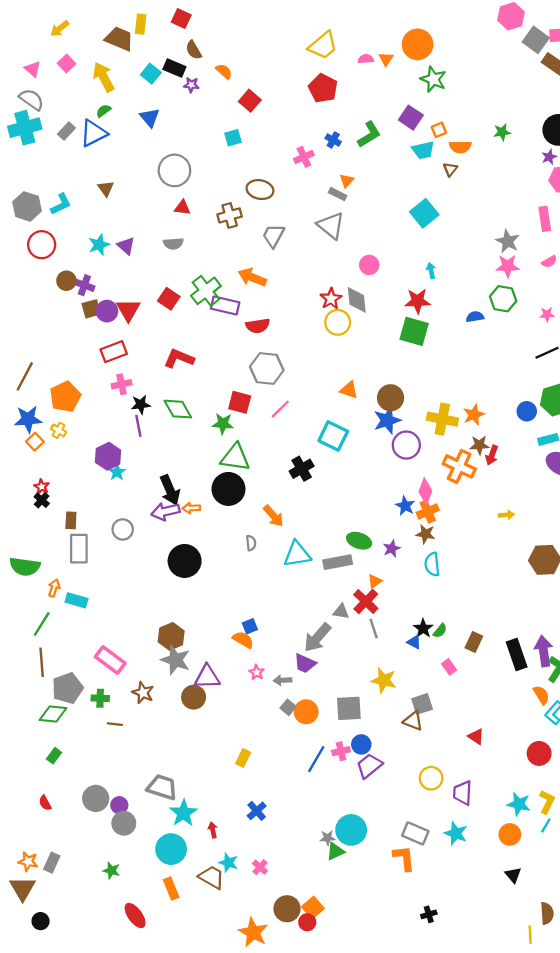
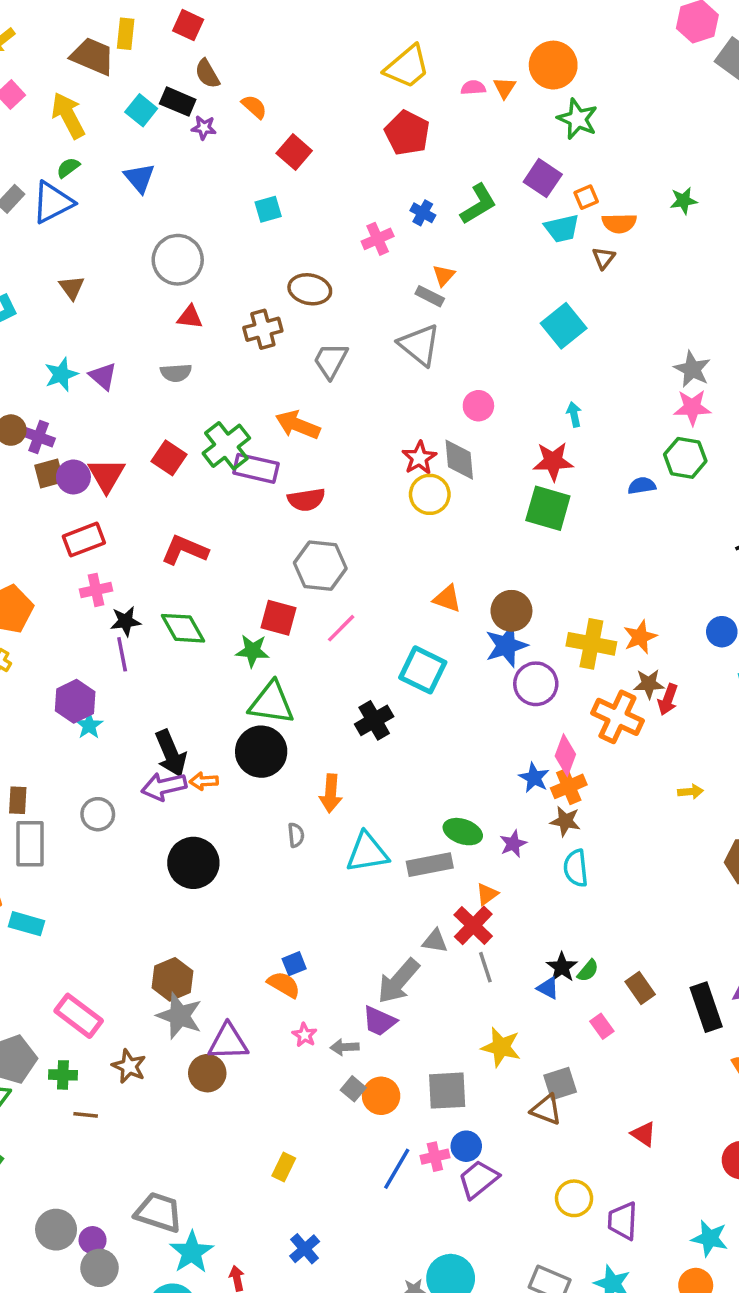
orange arrow: (273, 516) -> (331, 793), turned 45
brown rectangle: (474, 642) -> (640, 988), turned -60

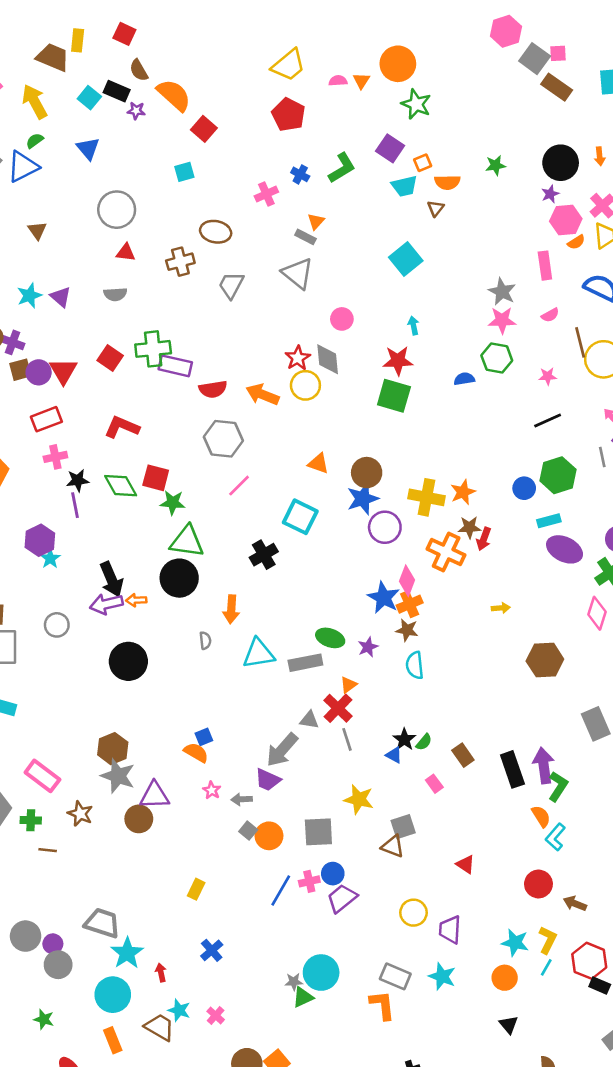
orange semicircle: (254, 107) -> (174, 95), size x1.8
orange arrow: (298, 425) -> (262, 394), moved
green cross: (226, 446) -> (153, 349), turned 32
red square: (279, 618) -> (156, 478), moved
blue star: (534, 778) -> (384, 598), size x1.4

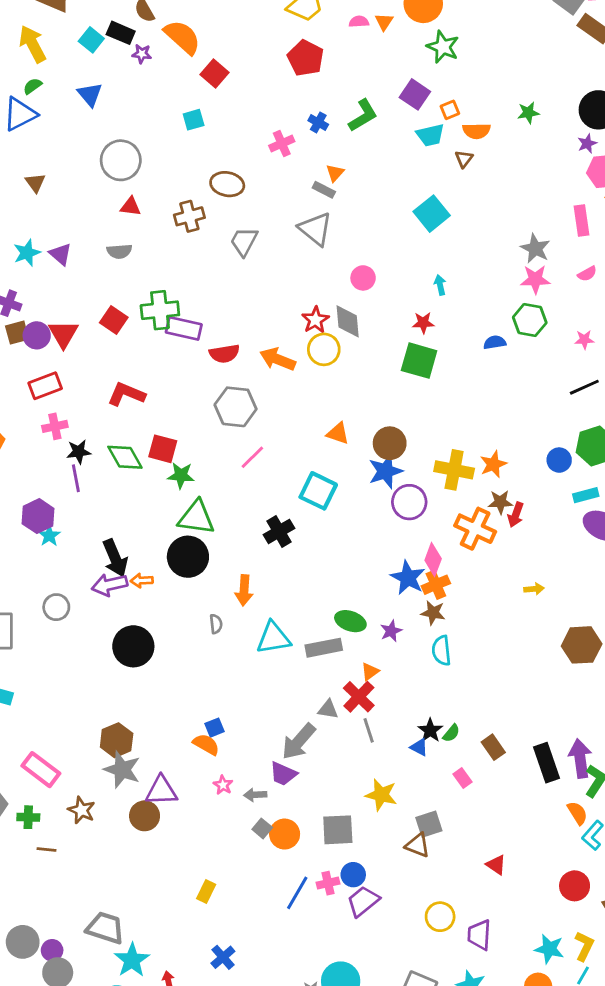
red star: (398, 361) -> (423, 323), size x0.7

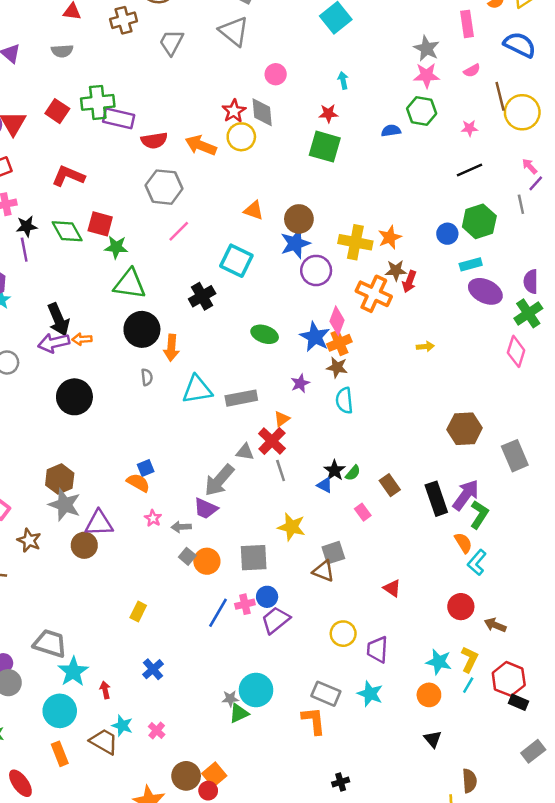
black circle: (188, 557) -> (142, 329), moved
green ellipse: (350, 621) -> (265, 334), moved
brown hexagon: (582, 645) -> (465, 429), moved
purple arrow: (580, 758) -> (466, 495), turned 44

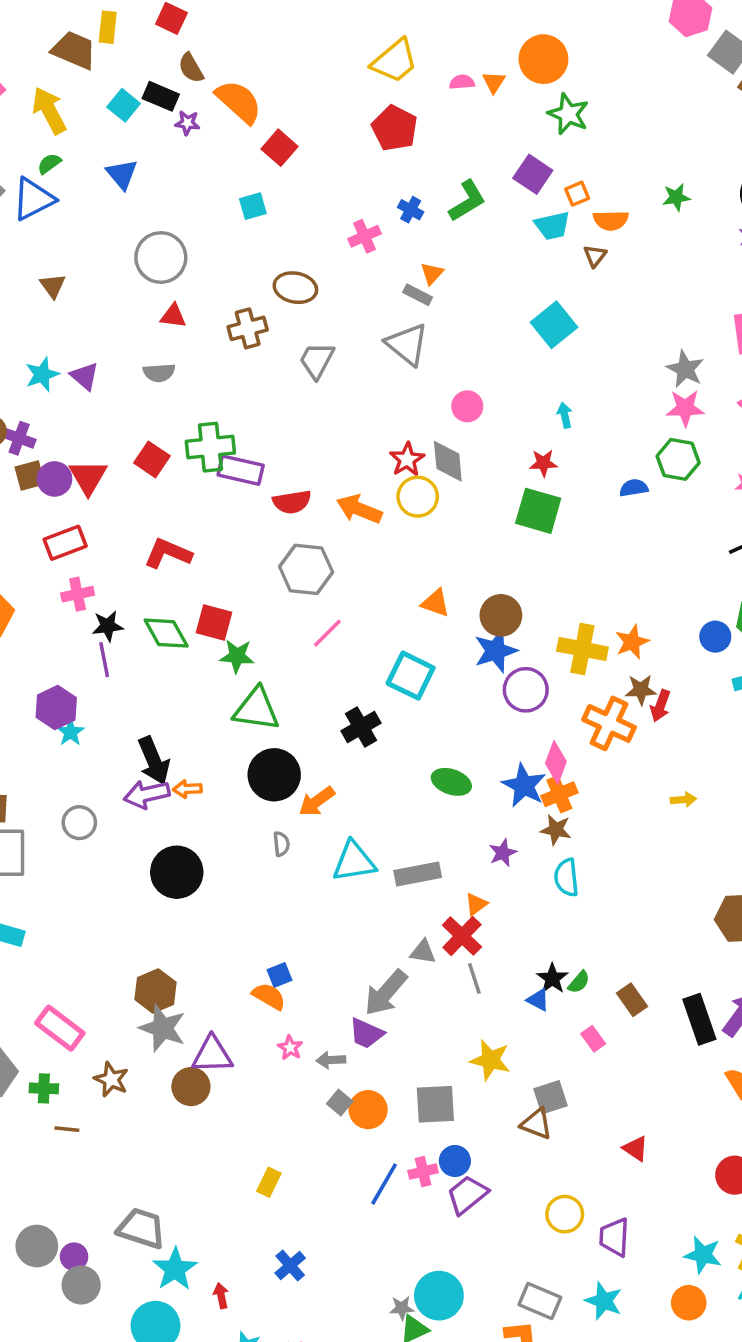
orange arrow: (171, 348) -> (317, 801), turned 50

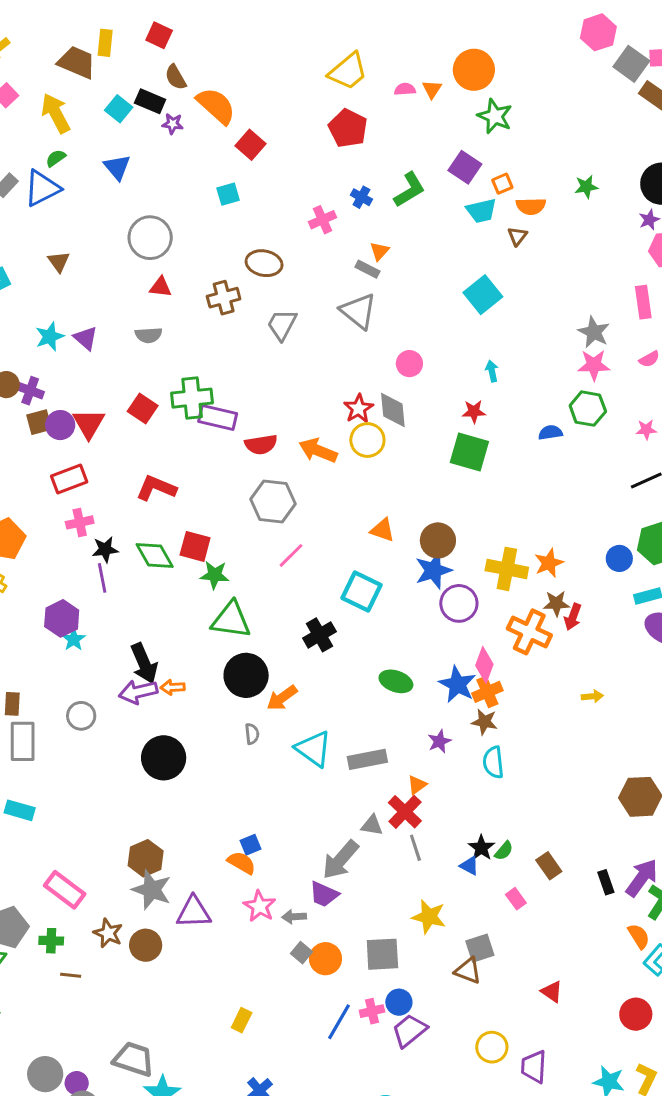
cyan triangle: (354, 862) -> (313, 749), turned 45
black rectangle: (699, 1019) -> (606, 882), size x0.6
pink star: (290, 1048) -> (260, 906), size x1.5
brown circle: (191, 1087) -> (146, 945), moved

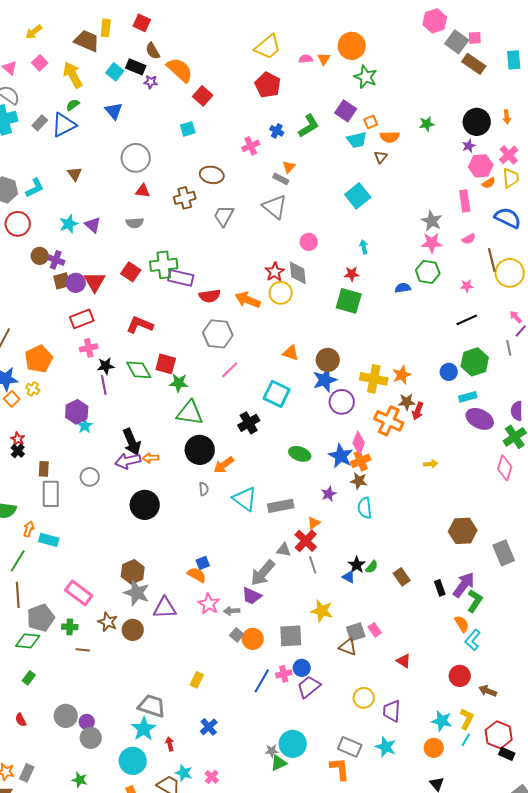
pink rectangle: (516, 899) -> (375, 630), moved
gray trapezoid: (134, 1059) -> (152, 706), moved

